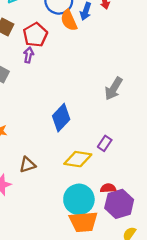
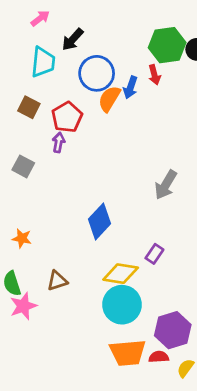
orange semicircle: (69, 20) -> (109, 99), turned 55
red semicircle: (108, 188) -> (159, 357), moved
cyan circle: (79, 199) -> (122, 305), moved

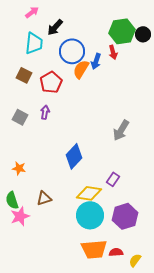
purple arrow: (59, 142) -> (45, 112), moved
purple hexagon: (173, 330) -> (125, 216), moved

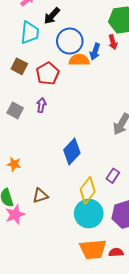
orange semicircle: (81, 69) -> (79, 60), turned 60
yellow diamond: (89, 193) -> (88, 190), turned -60

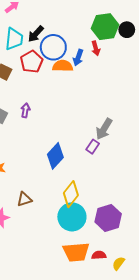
black arrow: (52, 16) -> (36, 34), moved
red pentagon: (48, 74) -> (32, 62), moved
purple rectangle: (113, 176) -> (93, 147), moved

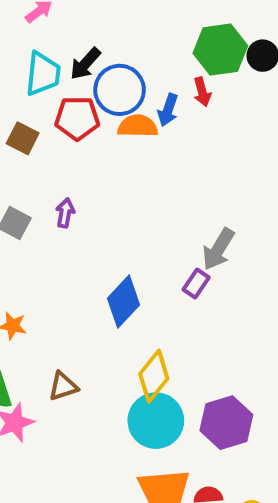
red pentagon: (32, 62) -> (77, 118), turned 30

